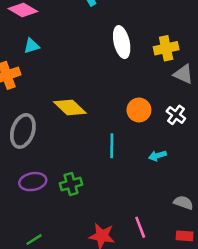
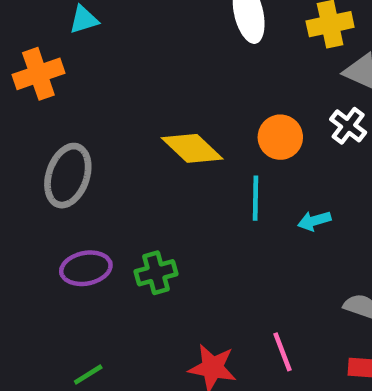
yellow diamond: (70, 108) -> (192, 148), moved
white cross: (176, 115) -> (348, 126), moved
cyan line: (112, 146) -> (255, 198), moved

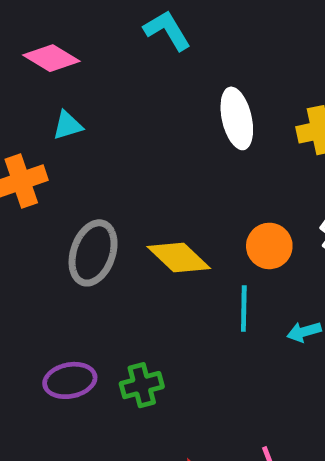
gray ellipse: (68, 176) -> (93, 253), moved

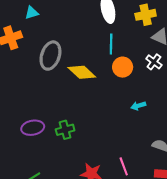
gray ellipse: (93, 253) -> (50, 56), moved
cyan line: (244, 309) -> (111, 44), moved

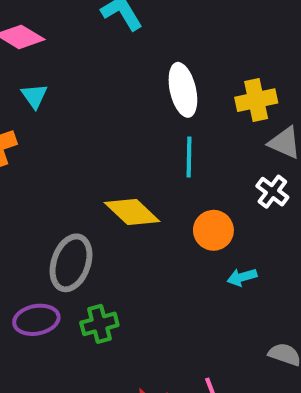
cyan triangle: (32, 13) -> (34, 96), turned -48
gray ellipse: (50, 56) -> (71, 263), moved
orange circle: (123, 67) -> (213, 230), moved

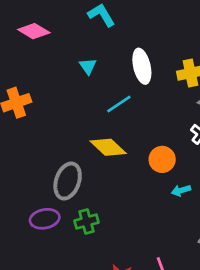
cyan triangle: (34, 96) -> (88, 66), moved
cyan line: (189, 157) -> (119, 104), moved, turned 55

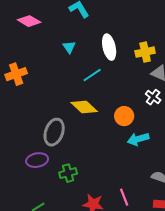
cyan arrow: (181, 190) -> (138, 139), size x1.5
green cross: (87, 222) -> (68, 173), moved

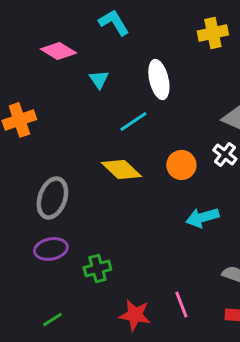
pink diamond: (29, 21) -> (58, 51), moved
yellow cross: (145, 52) -> (213, 33), moved
orange circle: (124, 116) -> (181, 165), moved
gray ellipse: (54, 132) -> (52, 198), moved

